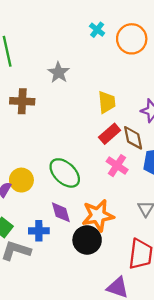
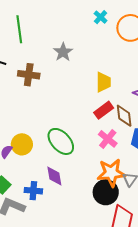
orange star: (98, 215) -> (111, 173), moved
black circle: (87, 240) -> (106, 192), moved

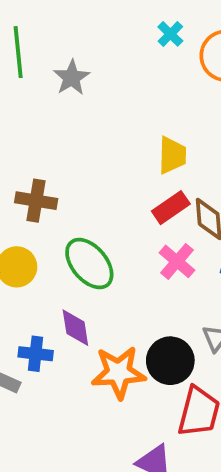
gray star: (63, 52) -> (72, 78), moved
brown cross: (29, 75) -> (36, 201), moved
orange star: (111, 173) -> (119, 372), moved

